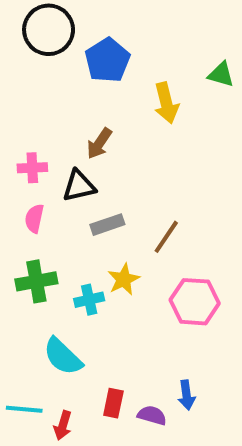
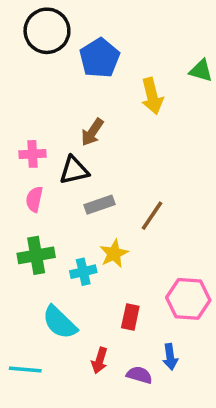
pink hexagon: (195, 302) -> (188, 299), moved
red rectangle: (113, 403) -> (130, 317), moved
red arrow: (63, 425) -> (100, 360), moved

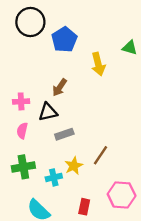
brown line: (152, 216) -> (101, 155), moved

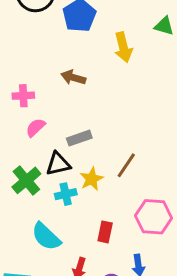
brown arrow: (60, 87) -> (73, 77), turned 72
black triangle: (48, 112) -> (58, 164), moved
pink semicircle: (22, 131) -> (35, 127), moved, turned 35
green cross: (23, 167) -> (26, 180), turned -30

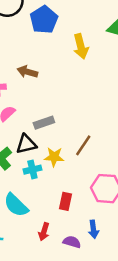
brown arrow: (73, 77) -> (27, 72), moved
yellow star: (91, 179) -> (54, 157), turned 30

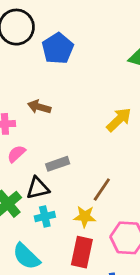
yellow arrow: (81, 46) -> (119, 120), moved, turned -120
yellow star: (54, 157) -> (85, 217), moved
red rectangle: (66, 201) -> (82, 252), size x1.5

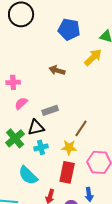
blue pentagon: (58, 48) -> (69, 29), moved, turned -30
brown arrow: (39, 107) -> (57, 70), moved
yellow arrow: (119, 120) -> (93, 57), moved

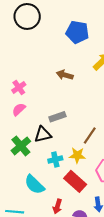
pink cross: (13, 82) -> (19, 87), turned -32
pink semicircle: (21, 103) -> (19, 109), moved
cyan cross: (41, 147) -> (55, 160), moved
red rectangle: (67, 172) -> (75, 181), turned -60

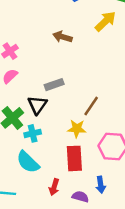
black triangle: (43, 134) -> (37, 105), turned -42
cyan cross: (55, 160) -> (33, 133), moved
red rectangle: (75, 181) -> (74, 158), turned 45

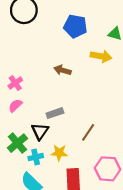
yellow arrow: (105, 21) -> (101, 56), turned 54
yellow star: (77, 129) -> (59, 153), moved

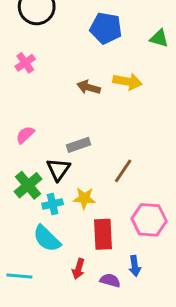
yellow arrow: (101, 56) -> (127, 82), moved
pink cross: (15, 83) -> (25, 63), moved

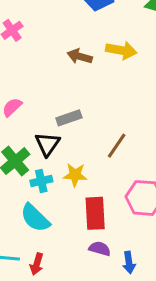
blue arrow: (135, 266) -> (129, 263), moved
red arrow: (78, 269) -> (37, 264), moved
purple semicircle: (110, 280) -> (100, 249), moved

